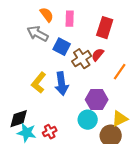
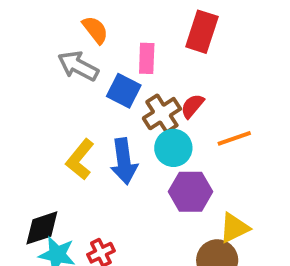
pink rectangle: (70, 19) -> (147, 58), moved
red rectangle: (105, 28) -> (202, 32), moved
orange line: (120, 72) -> (234, 138), turned 36
cyan circle: (88, 120) -> (173, 148), moved

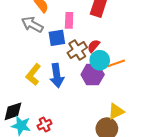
blue square: (124, 91) -> (57, 38), turned -36
cyan circle: (173, 148) -> (100, 60), moved
purple hexagon: (190, 192) -> (93, 75), moved

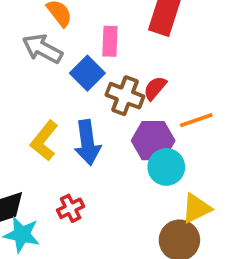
blue square: (57, 38) -> (87, 73), turned -36
brown cross: (77, 50) -> (125, 96), turned -36
cyan circle: (100, 60) -> (166, 167), moved
red cross: (45, 125) -> (71, 208), moved

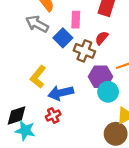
red semicircle: (155, 88) -> (102, 38), moved
blue arrow: (87, 143) -> (61, 93), moved, turned 85

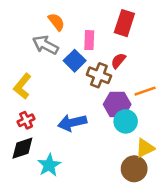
yellow L-shape: (38, 77) -> (22, 86), moved
red cross: (53, 116) -> (26, 120), moved
cyan star: (25, 131) -> (49, 165), moved, turned 30

